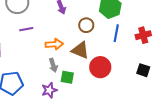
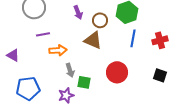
brown circle: (86, 25) -> (100, 20), moved
orange arrow: (54, 44) -> (58, 50), moved
brown triangle: (80, 50) -> (93, 40), moved

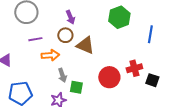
brown circle: (100, 20) -> (65, 35), moved
blue line: (133, 38) -> (150, 34), moved
red cross: (160, 40) -> (134, 68), moved

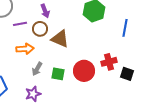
purple line: (35, 39) -> (20, 24), moved
gray arrow: (62, 75) -> (37, 69), turned 48
green square: (76, 87) -> (58, 74), moved

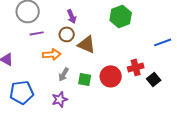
purple line: (20, 24) -> (37, 33), moved
blue line: (125, 28) -> (163, 42), moved, turned 60
black square: (127, 74) -> (154, 79), turned 32

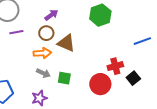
purple arrow: (72, 16) -> (51, 15), turned -104
orange arrow: (52, 54) -> (42, 53), moved
gray arrow: (64, 74) -> (43, 73), turned -96
red circle: (111, 76) -> (100, 84), moved

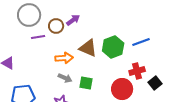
green hexagon: (100, 15) -> (113, 47), moved
brown circle: (46, 33) -> (56, 26), moved
blue line: (142, 41) -> (141, 42), moved

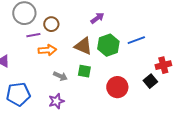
purple arrow: (73, 20) -> (97, 18), moved
orange arrow: (64, 58) -> (47, 50), moved
red cross: (137, 71) -> (163, 65), moved
green square: (86, 83) -> (84, 71), moved

